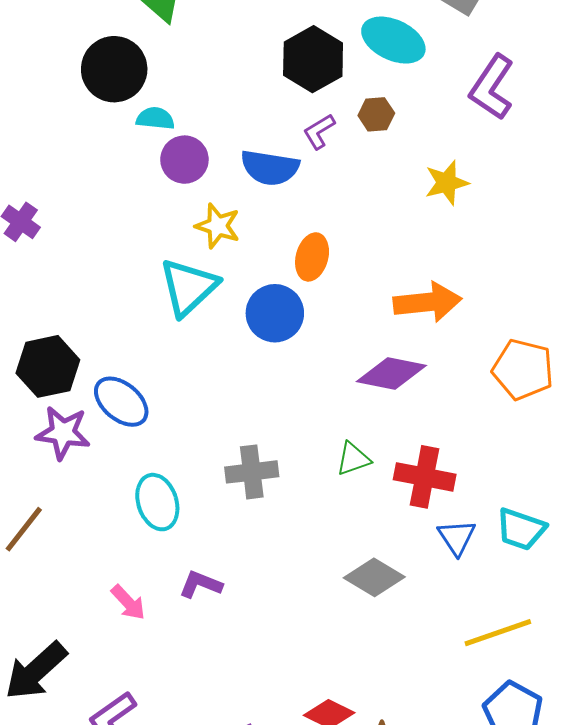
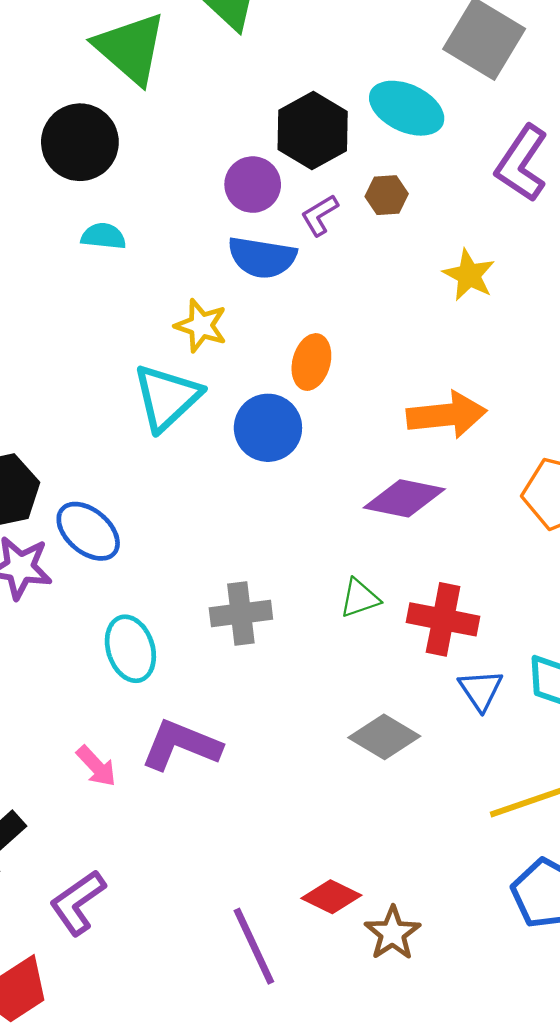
cyan semicircle: (155, 118) -> (103, 236), moved
purple circle: (184, 160) -> (253, 185), moved
yellow star: (447, 183) -> (469, 275), turned -30
purple L-shape: (201, 584) -> (181, 745), size x1.6

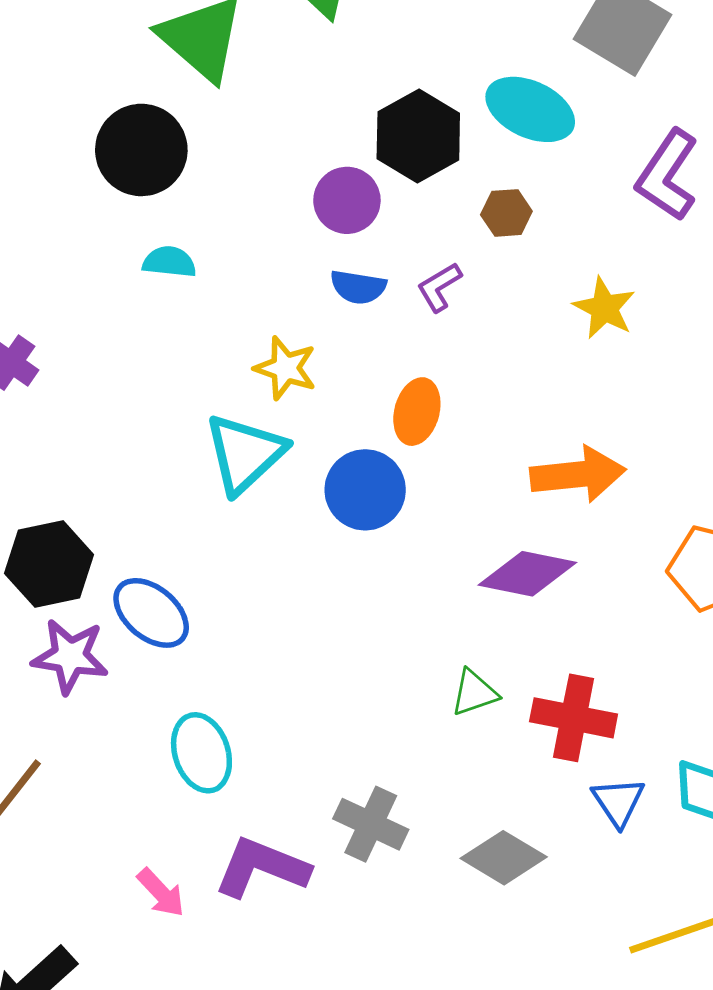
purple L-shape: (320, 215) -> (439, 287), moved
blue semicircle: (262, 257) -> (358, 287), size x0.7
gray cross: (241, 613) -> (371, 824), moved, turned 32

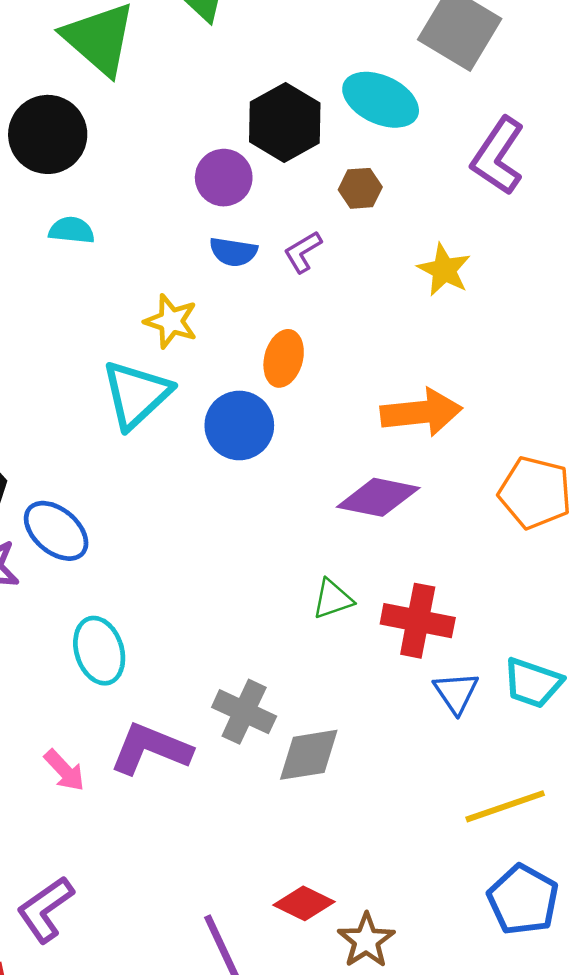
gray diamond: (504, 858) -> (309, 755), moved, turned -40

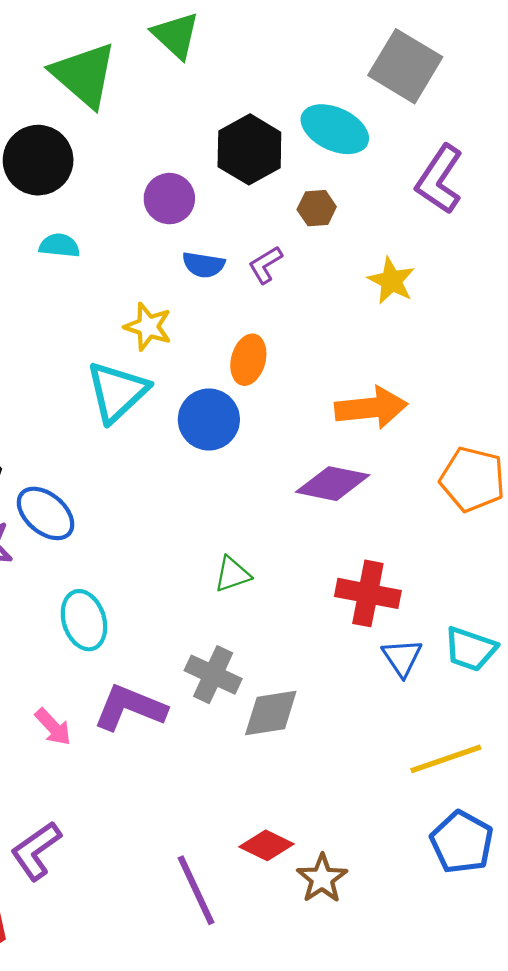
purple circle: (224, 178) -> (169, 199), moved
green triangle: (333, 599) -> (232, 574), moved

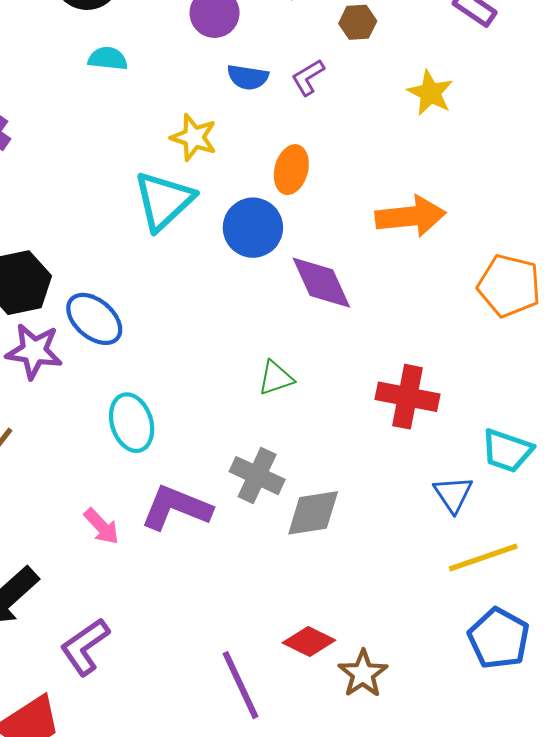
purple diamond: (333, 484) -> (321, 283), moved, turned 54
blue triangle: (402, 658) -> (453, 494), moved

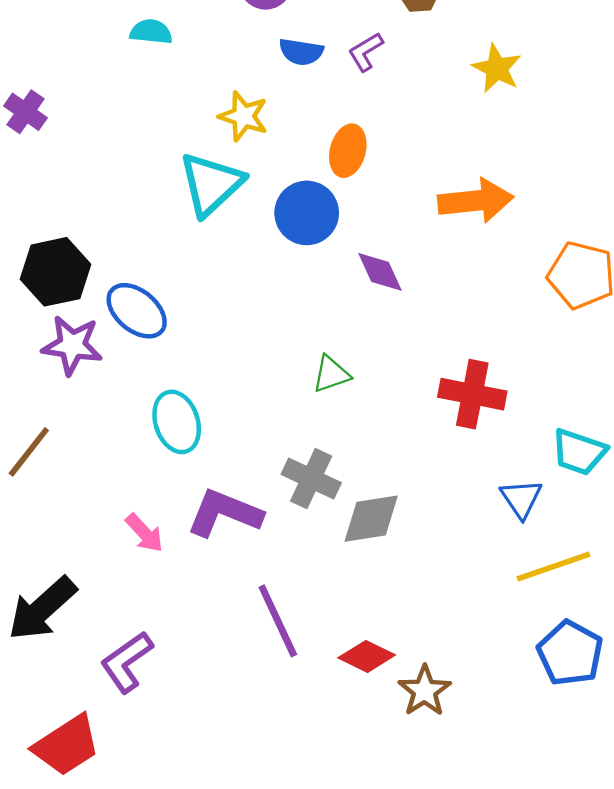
purple diamond: (321, 283) -> (380, 272), size x0.7
purple line: (240, 685) -> (278, 621), moved

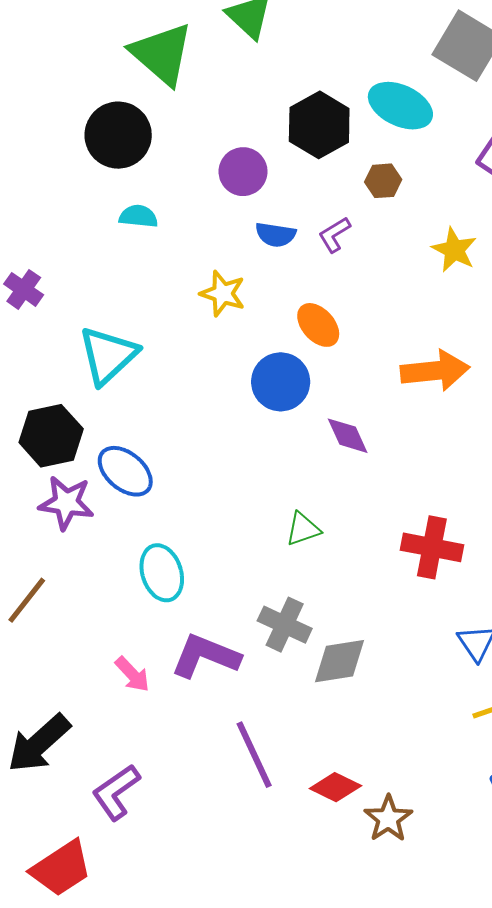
orange ellipse: (348, 151) -> (318, 325), turned -57
cyan triangle: (211, 184) -> (108, 355), moved

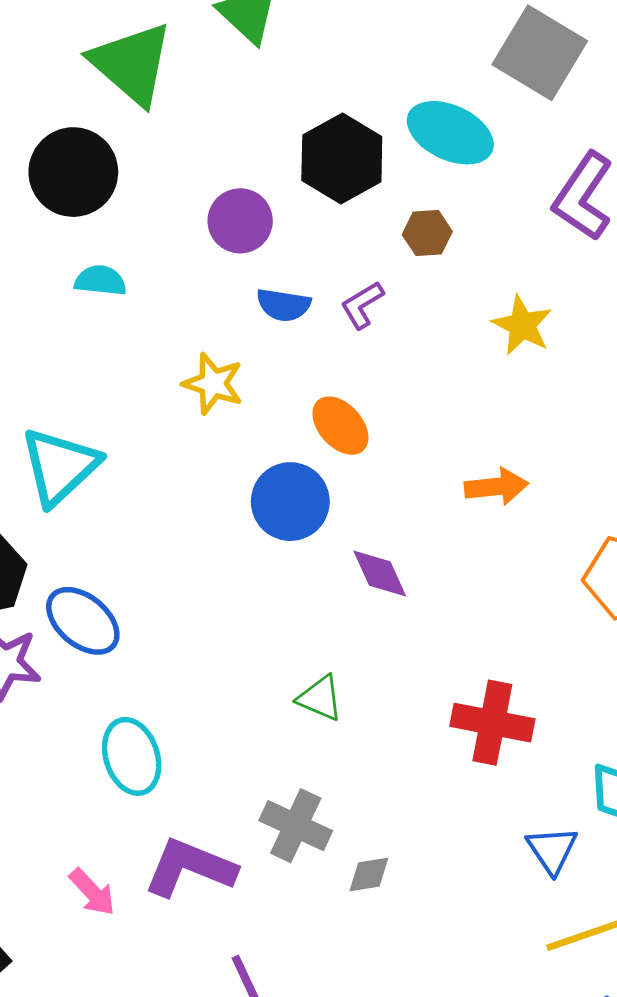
orange arrow: (435, 371) -> (496, 487), size x0.7
green triangle: (303, 529) -> (320, 698), turned 42
gray diamond: (340, 661) -> (369, 874), size x0.6

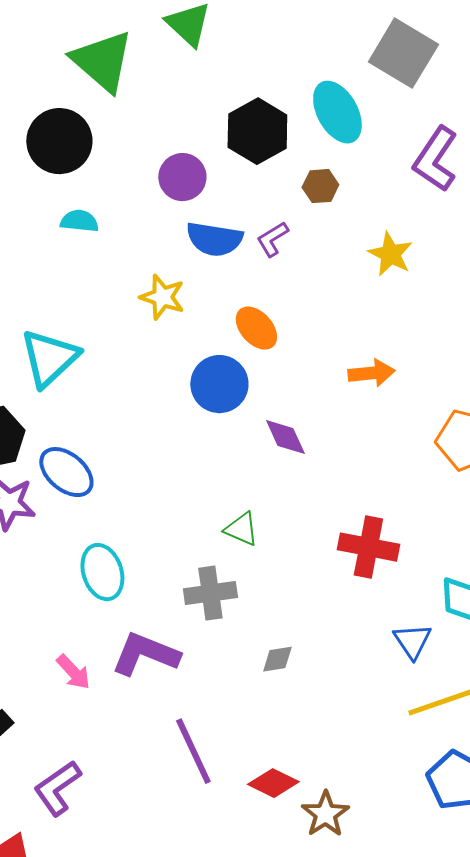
cyan ellipse: (450, 133) -> (337, 112), turned 36
blue semicircle: (283, 305) -> (214, 239), size x1.4
gray cross: (296, 826) -> (210, 593), moved, turned -33

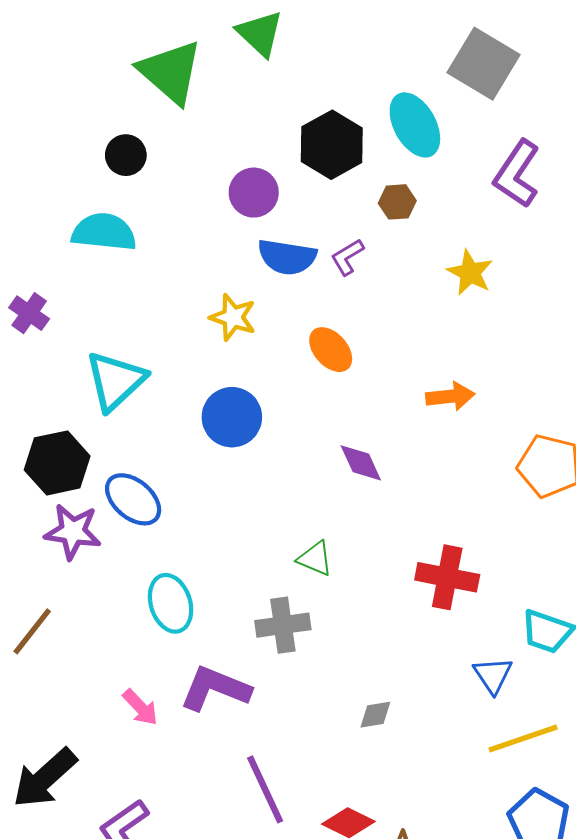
black circle: (59, 141) -> (126, 155), size x0.6
cyan semicircle: (79, 221) -> (104, 232), moved, size x1.6
blue circle: (219, 384) -> (232, 417), moved
gray diamond: (277, 659) -> (375, 715), moved

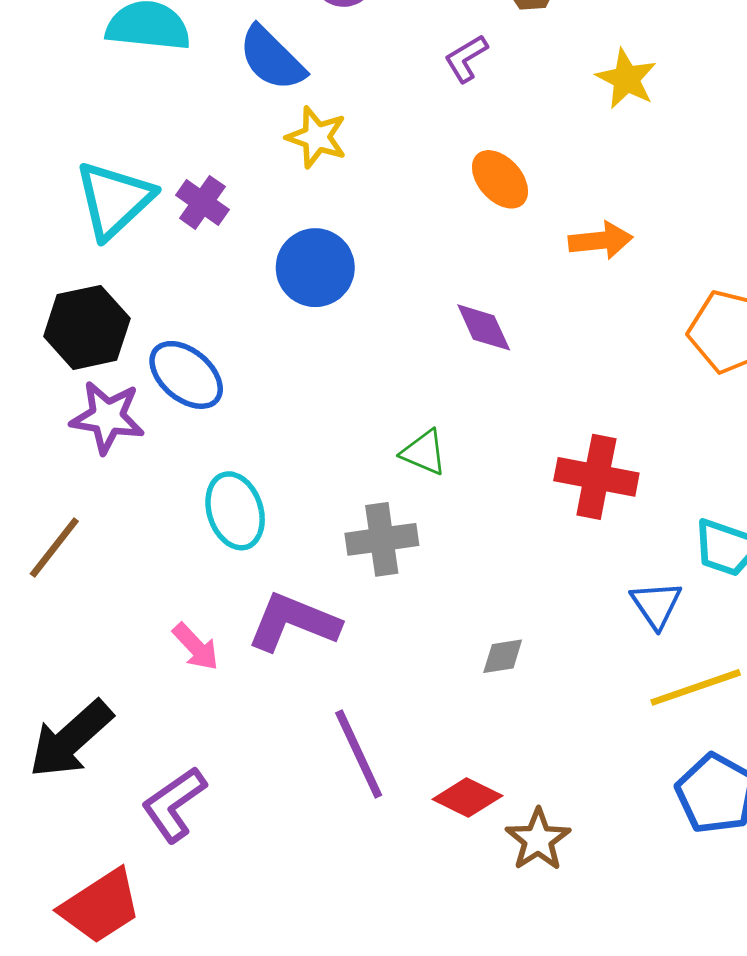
blue semicircle: (287, 257) -> (272, 58), moved, turned 36
purple cross: (29, 313) -> (202, 202), moved
orange ellipse: (331, 350) -> (500, 179), moved
cyan triangle: (115, 381) -> (114, 200), moved

